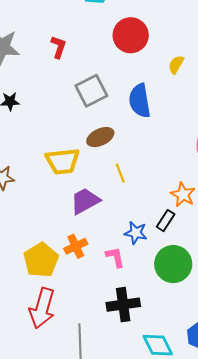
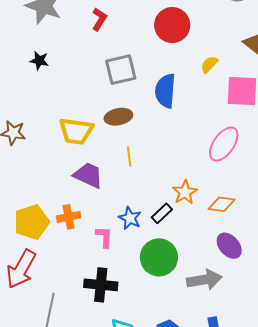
purple trapezoid: (85, 201) -> (88, 175), turned 40

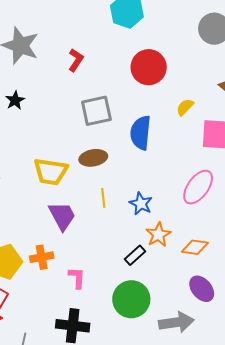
black star: (39, 61) -> (15, 100), turned 30
purple trapezoid: (88, 175) -> (62, 216), turned 36
blue star: (130, 218) -> (141, 204), moved

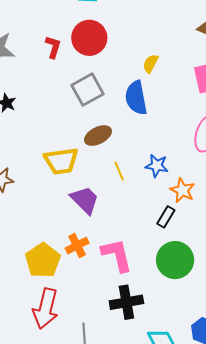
red circle: (149, 67) -> (89, 38), moved
yellow semicircle: (185, 107) -> (150, 64), moved
pink L-shape: (77, 278) -> (117, 255), size x1.6

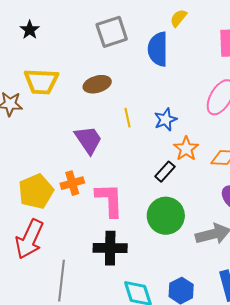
brown ellipse: (98, 136) -> (97, 84), moved
yellow trapezoid: (61, 161) -> (41, 81), moved
blue star: (157, 166) -> (165, 120), turned 30

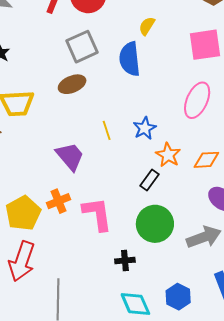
brown ellipse: (97, 84) -> (72, 84), moved
black cross: (110, 248) -> (125, 261), moved, size x0.6

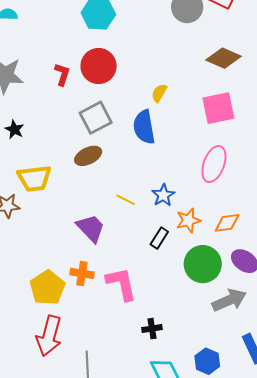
yellow line: (107, 130) -> (126, 200), turned -42
orange star: (168, 155) -> (188, 220), turned 30
black rectangle: (149, 180) -> (159, 238), moved
orange cross: (59, 201) -> (82, 273), turned 35
green circle: (155, 224) -> (203, 264), moved

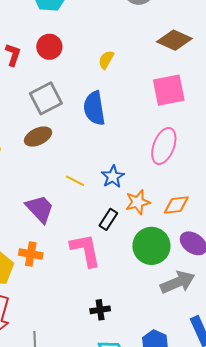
red circle: (99, 66) -> (49, 47), size x0.7
yellow semicircle: (159, 93) -> (106, 60), moved
pink L-shape: (121, 284) -> (86, 250), moved

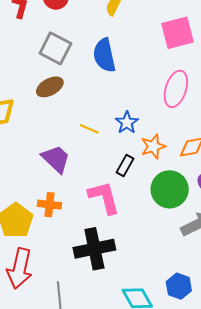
gray square: (46, 98) -> (55, 48), turned -32
black cross: (100, 310) -> (94, 249), moved, size x2.0

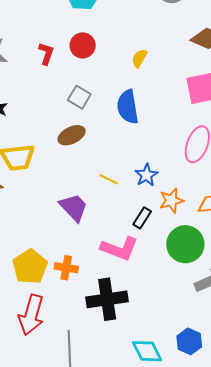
gray square: (55, 48) -> (79, 97), size x0.7
pink L-shape: (104, 197) -> (119, 249), turned 123
orange cross: (49, 205) -> (66, 268), moved

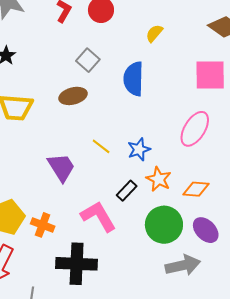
orange star: (171, 201) -> (159, 179), turned 30
pink L-shape: (119, 249) -> (98, 216), turned -153

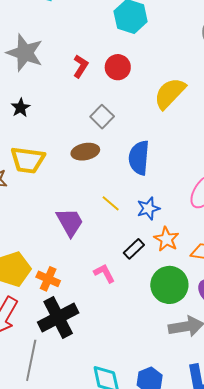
yellow semicircle: (154, 33) -> (170, 93), size x1.8
blue semicircle: (134, 79) -> (139, 158), moved
pink L-shape: (98, 216) -> (104, 273), size x0.6
black cross: (77, 264) -> (58, 317), moved, turned -33

